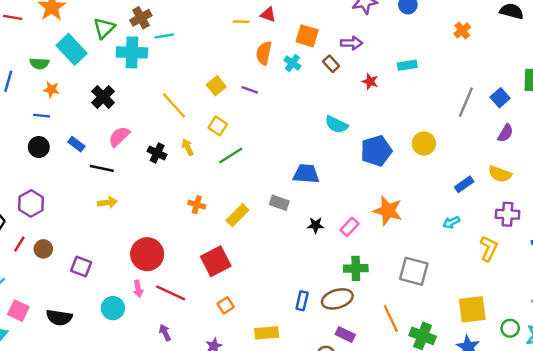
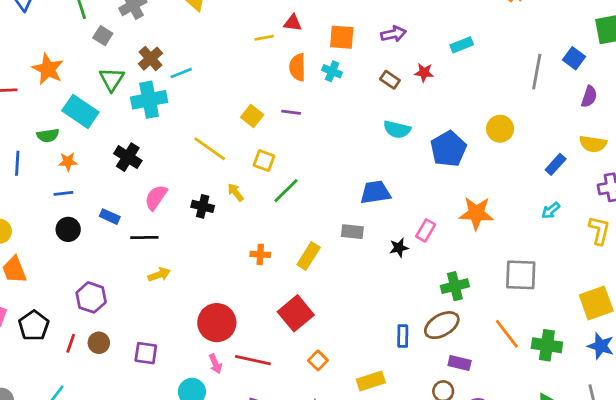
brown rectangle: (331, 64) -> (390, 80), moved
purple hexagon: (31, 203) -> (91, 297), moved
pink rectangle: (349, 227) -> (426, 230), moved

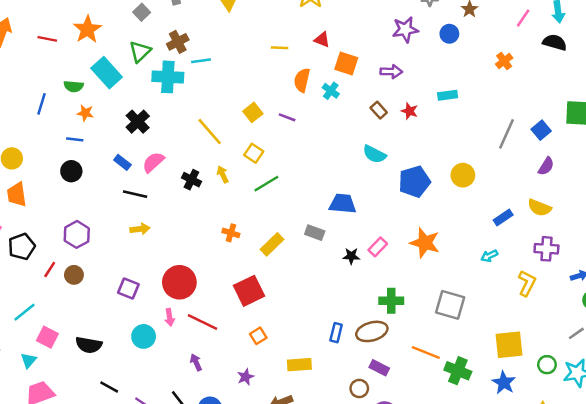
red triangle: (293, 23) -> (322, 40), moved
blue rectangle: (110, 217) -> (122, 162), moved
orange line: (507, 334) -> (426, 352), turned -44
purple square: (146, 353) -> (128, 289), moved

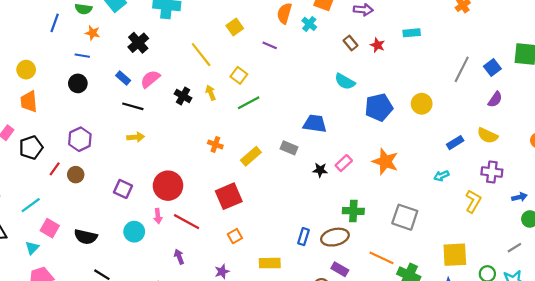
yellow square: (253, 112) -> (235, 27), moved

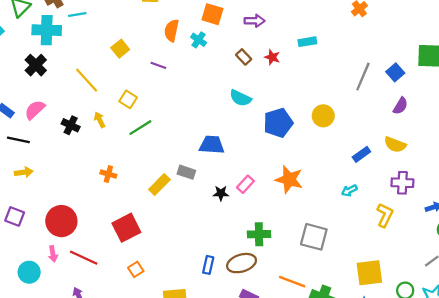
black cross: (138, 43) -> (36, 65), moved
yellow rectangle: (251, 156) -> (159, 185), moved
purple square: (123, 189) -> (15, 216), moved

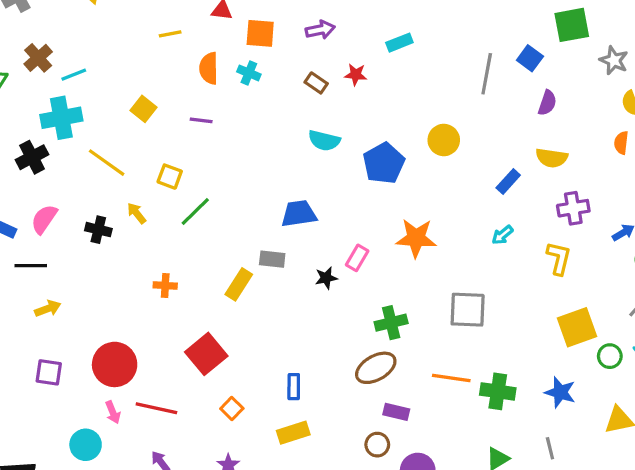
cyan cross: (47, 30) -> (61, 118), moved
black cross: (36, 65) -> (32, 157), turned 30
blue rectangle: (208, 265) -> (294, 387), moved
yellow square: (369, 273) -> (577, 327), moved

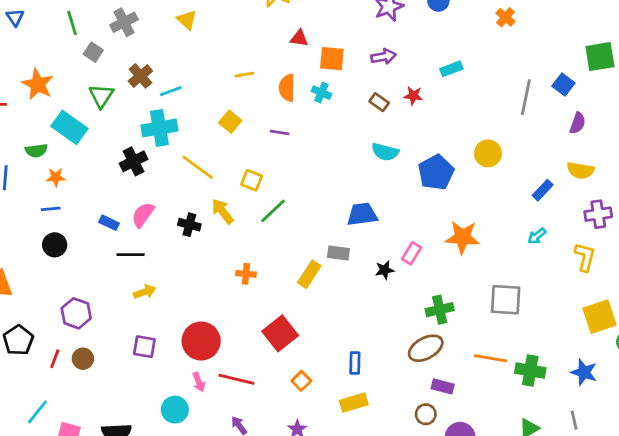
yellow line: (170, 34) -> (244, 75), moved
yellow arrow: (137, 213) -> (223, 211), size x1.4

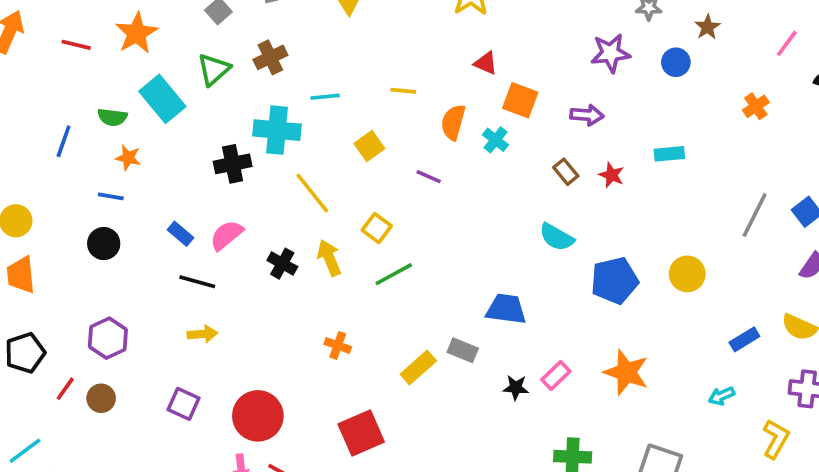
cyan line: (171, 91) -> (325, 97), moved

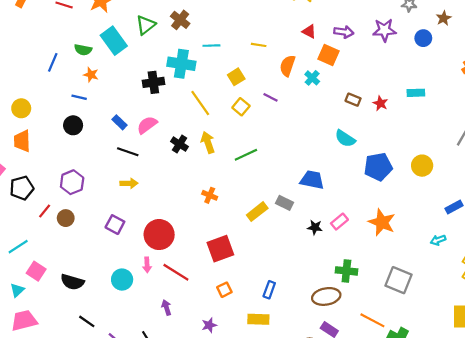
brown cross: (270, 57) -> (180, 20), turned -30
purple arrow: (587, 115) -> (344, 32), moved
brown rectangle: (566, 172) -> (353, 100), turned -32
yellow square: (377, 228) -> (241, 107), moved

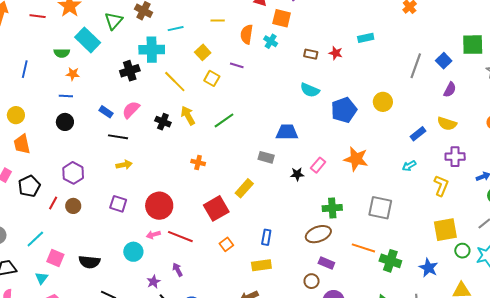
blue line: (53, 62) -> (25, 69), moved
yellow rectangle: (257, 212) -> (244, 188), moved
pink arrow: (147, 265) -> (153, 235), turned 88
purple star: (209, 325) -> (154, 282), moved

